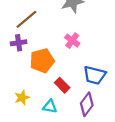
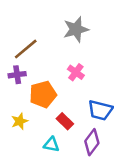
yellow star: (22, 98) -> (20, 121), moved

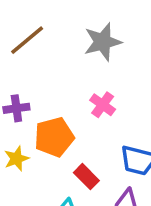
brown line: (26, 49) -> (27, 40), moved
yellow star: (20, 121) -> (16, 159), moved

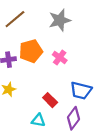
orange pentagon: (54, 137) -> (31, 51), moved

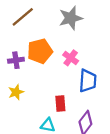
blue trapezoid: (81, 91) -> (88, 81), moved, turned -100
red rectangle: (50, 100) -> (60, 103), turned 40

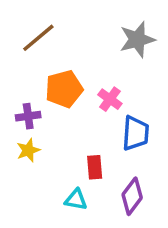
gray star: (71, 18) -> (137, 40), moved
purple cross: (16, 60) -> (28, 116), moved

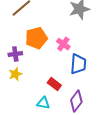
red rectangle: (95, 167) -> (54, 84), turned -48

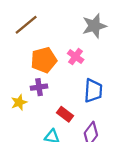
pink cross: (63, 44) -> (76, 57), moved
purple cross: (15, 54) -> (39, 87), moved

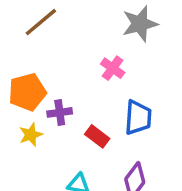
orange pentagon: (44, 60) -> (27, 92), moved
red rectangle: (65, 114) -> (97, 136), moved

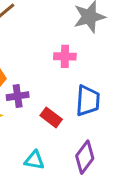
pink cross: (113, 68) -> (65, 56), turned -35

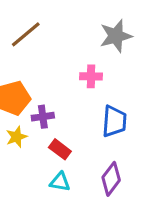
red rectangle: (51, 117) -> (60, 149), moved

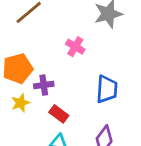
pink cross: (91, 76) -> (75, 47), moved, turned 30

